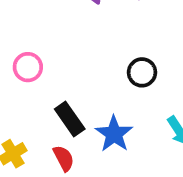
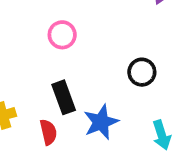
pink circle: (28, 67) -> (62, 35), moved

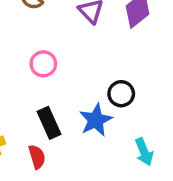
blue star: (101, 122) -> (96, 120), moved

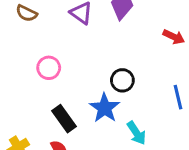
cyan arrow: (144, 152) -> (136, 133), moved

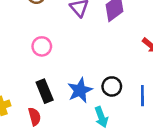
black circle: (122, 80) -> (112, 86), moved

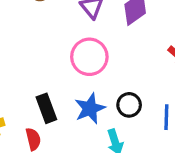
pink circle: (42, 46) -> (89, 57), moved, size x1.5

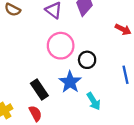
black circle: (129, 105) -> (87, 60), moved

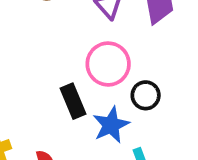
black rectangle: (39, 89) -> (73, 101), moved

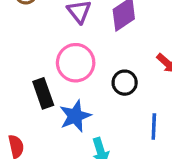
black circle: (146, 95) -> (125, 83), moved

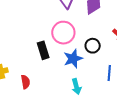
blue star: (75, 116) -> (73, 59), moved

